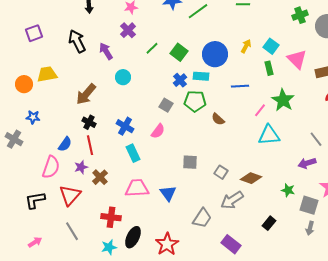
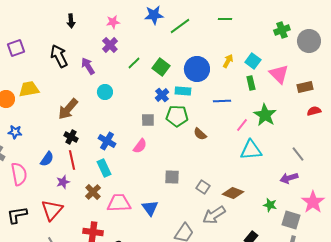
gray square: (166, 105) -> (148, 120), turned -32
cyan rectangle: (133, 153) -> (104, 168), moved
pink semicircle: (51, 167) -> (19, 174), moved, turned -30
brown cross: (100, 177) -> (93, 192), moved

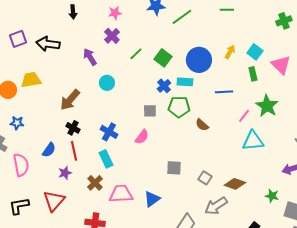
black arrow: (59, 56) -> (48, 44), moved, turned -55
blue triangle: (150, 208) -> (152, 199), turned 30

